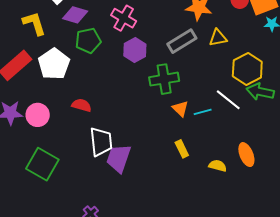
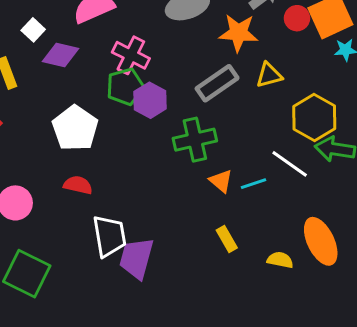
green pentagon: (88, 41) -> (125, 87), moved
white pentagon: (54, 64) -> (75, 128), moved
orange ellipse: (246, 155) -> (321, 241), size x1.4

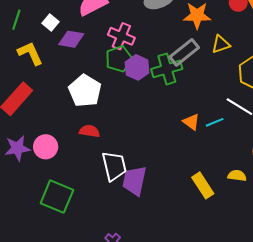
green cross: (195, 140) -> (167, 69), moved
yellow rectangle: (227, 239) -> (203, 185), moved, size x1.4

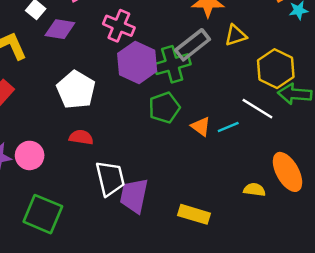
green pentagon: (119, 59) -> (164, 108), moved
purple hexagon: (137, 67) -> (137, 62), size x1.4
yellow rectangle: (203, 185) -> (194, 214), moved, turned -40

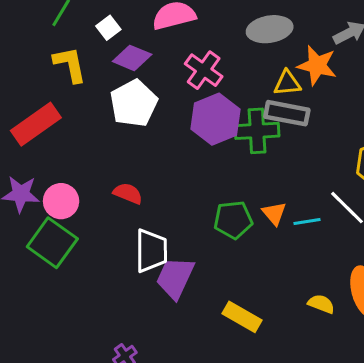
yellow triangle: (236, 35) -> (287, 83), moved
gray rectangle: (193, 45) -> (287, 113), turned 36
white pentagon: (76, 90) -> (134, 103), moved
green pentagon: (164, 108) -> (233, 220), moved
green square: (43, 214) -> (52, 243), moved

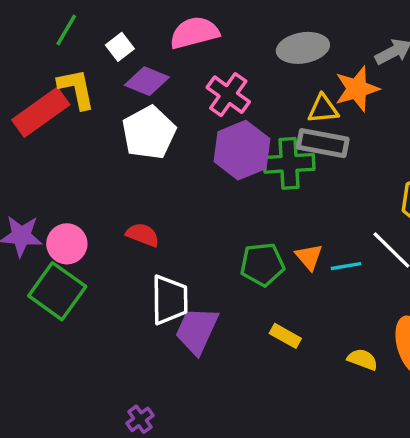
orange star: (317, 65) -> (357, 89), turned -30
red rectangle: (36, 124) -> (41, 112), moved
yellow rectangle: (242, 317) -> (285, 336), moved, size x0.7

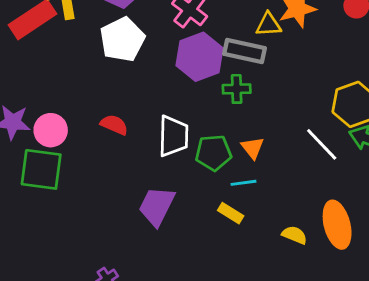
gray rectangle: (323, 143) -> (245, 51), moved
green cross: (289, 163) -> (237, 89), moved, size x0.7
cyan line: (346, 266) -> (244, 183), moved
green square: (57, 291) -> (41, 169), turned -30
white trapezoid: (169, 300) -> (173, 136), moved

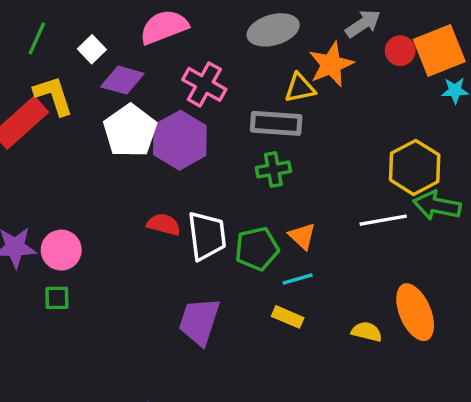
purple hexagon: (200, 57) -> (180, 140), moved
red semicircle: (114, 125) -> (164, 224), moved
white line: (322, 144) -> (383, 220), turned -48
green square: (41, 169) -> (57, 298), size x0.5

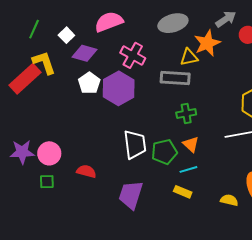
white pentagon: (130, 131) -> (89, 83), size x0.7
green cross: (273, 170) -> (186, 113), moved
red semicircle: (164, 224) -> (86, 171), moved

